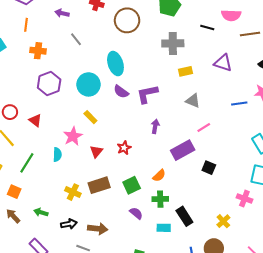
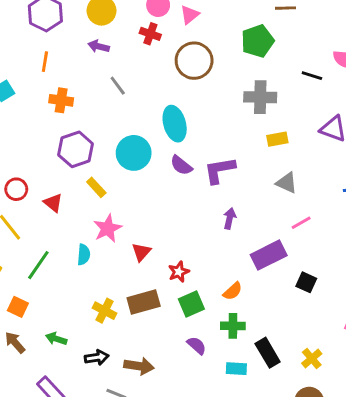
yellow rectangle: (90, 117) -> (96, 187), moved
red star: (124, 148) -> (179, 272), moved
yellow cross: (223, 221) -> (312, 359), moved

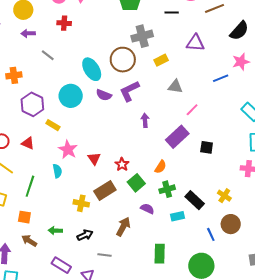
red cross: (150, 34) -> (64, 23), moved
brown circle: (194, 61) -> (123, 60), moved
brown arrow: (139, 366) -> (123, 227), moved, turned -54

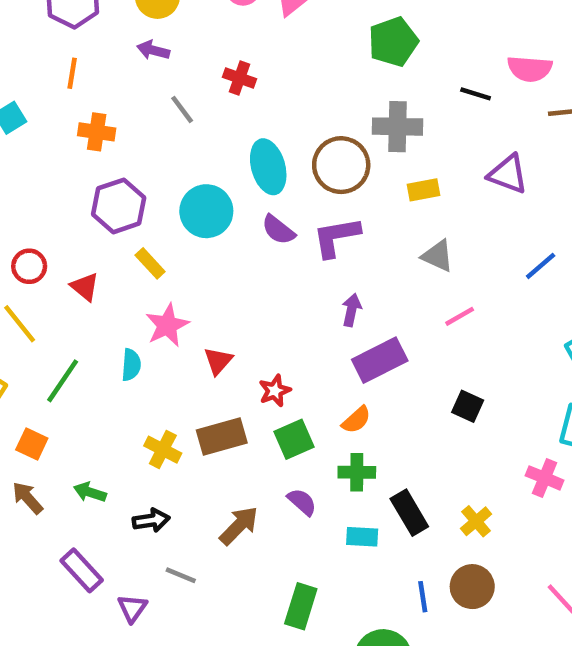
red cross: (64, 23) -> (240, 78), moved
blue line: (221, 78) -> (541, 266), turned -35
purple rectangle: (177, 137) -> (380, 360), moved

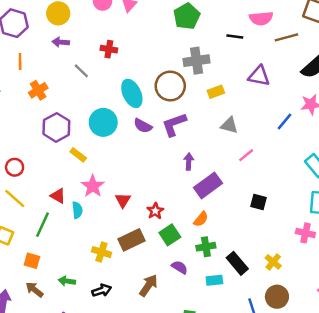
orange cross: (97, 132) -> (38, 90), turned -30
red triangle: (85, 287) -> (58, 196), moved

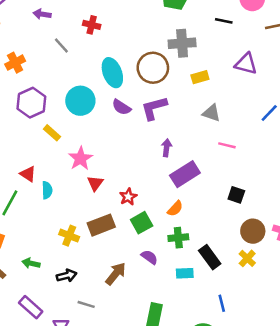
pink line: (246, 155) -> (227, 145), turned 49
pink star: (93, 186) -> (80, 158), moved
brown circle: (277, 297) -> (253, 231), moved

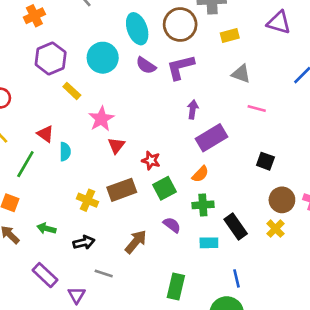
red star: (128, 197) -> (151, 160), turned -30
blue line: (222, 303) -> (236, 278), moved

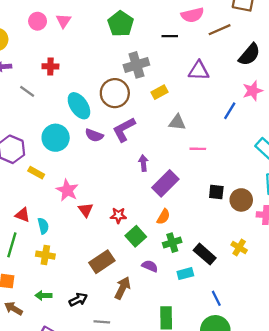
brown rectangle: (122, 190) -> (102, 262), moved
yellow cross: (88, 200) -> (45, 255), moved
brown circle: (282, 200) -> (241, 200), moved

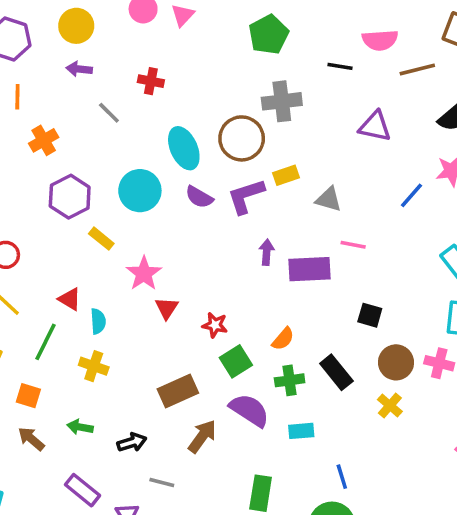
yellow rectangle: (160, 92) -> (286, 175), moved
purple rectangle: (165, 183) -> (309, 269), moved, turned 32
brown circle: (241, 200) -> (396, 362), moved
black rectangle: (205, 254) -> (336, 372), moved
purple semicircle: (150, 266) -> (249, 410), size x1.6

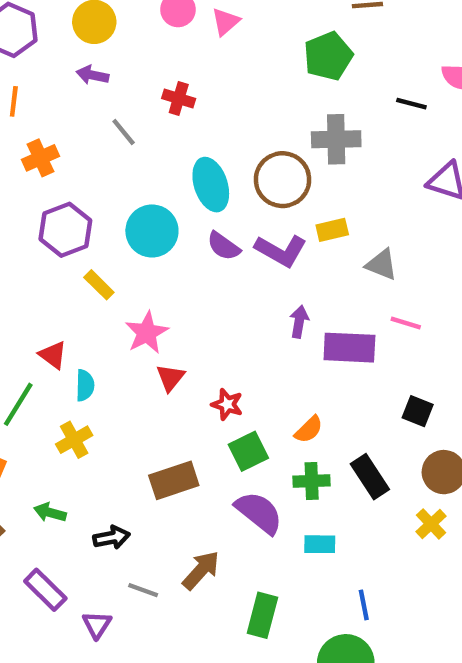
purple L-shape: (246, 196) -> (281, 251), turned -138
yellow cross: (94, 366) -> (74, 440), turned 36
brown arrow: (202, 436) -> (201, 570), moved

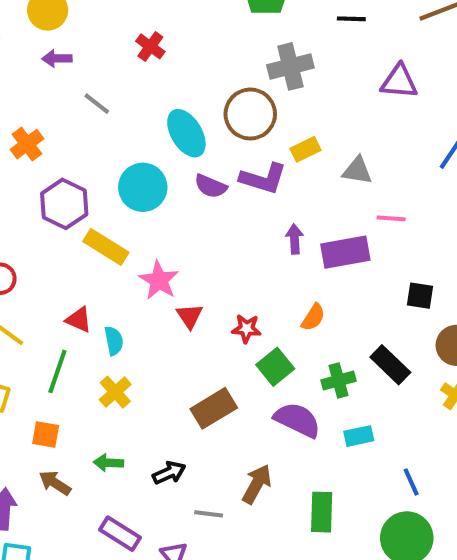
red cross: (179, 99) -> (150, 46), moved, turned 32
yellow rectangle: (99, 285) -> (106, 247), size x1.5
orange semicircle: (309, 429) -> (313, 317), moved

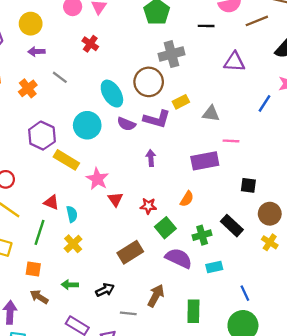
orange cross: (27, 144) -> (28, 88), moved
purple arrow: (295, 239) -> (151, 158), moved

